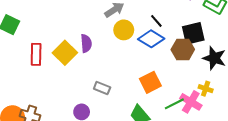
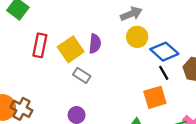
black line: (156, 21) -> (164, 73), moved
gray rectangle: (102, 88) -> (82, 75), moved

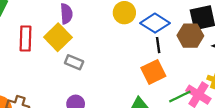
purple semicircle: (95, 44) -> (66, 14), moved
black line: (164, 73) -> (158, 45), turned 32

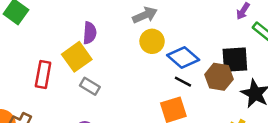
red rectangle: (25, 39) -> (43, 75), moved
black line: (158, 45) -> (183, 82), turned -63

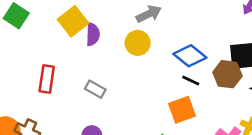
yellow circle: (152, 41) -> (138, 43), moved
yellow square: (77, 57) -> (73, 21), moved

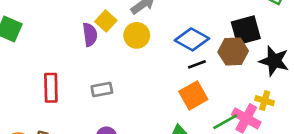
yellow square: (73, 21) -> (106, 21), moved, size x0.7
black line: (191, 81) -> (197, 64), turned -36
gray rectangle: (95, 89) -> (102, 90), turned -30

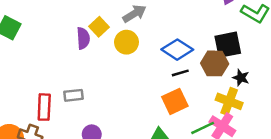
black star: (274, 61) -> (241, 78), moved, size x0.6
red rectangle: (51, 88) -> (44, 107), moved
gray rectangle: (102, 90) -> (73, 95), moved
yellow cross: (265, 101) -> (229, 101), moved, size x1.5

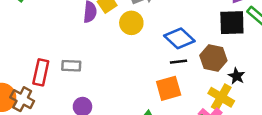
black square: (228, 45) -> (232, 23), moved

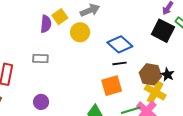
black square: (232, 23) -> (163, 31), turned 30
brown hexagon: (213, 58) -> (150, 74), moved
gray rectangle: (71, 66) -> (40, 59), moved

